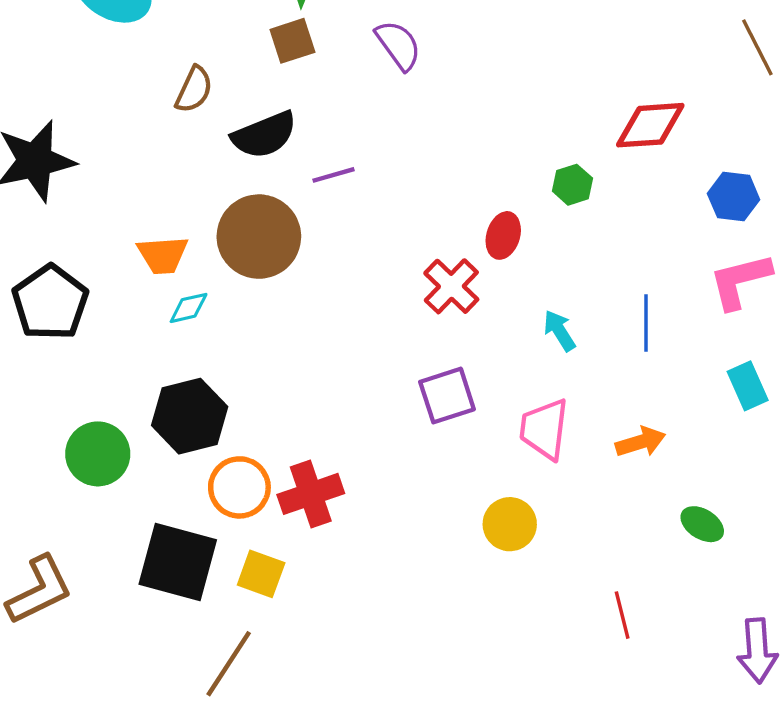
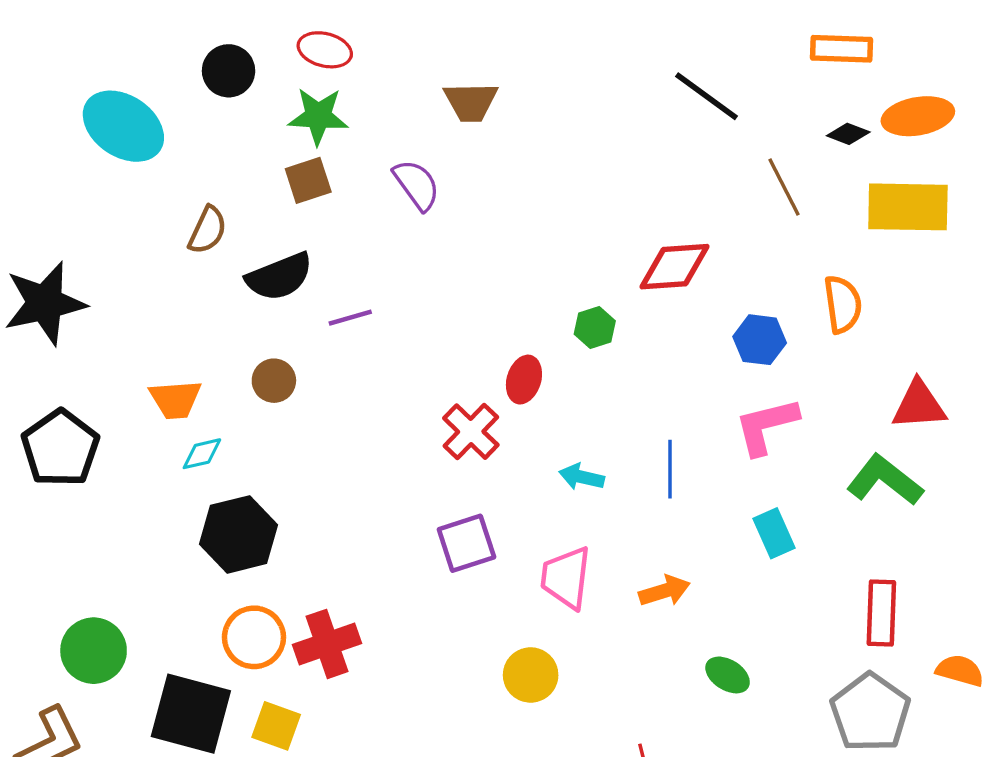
brown circle: (259, 237) -> (274, 381), size x0.5
cyan arrow: (559, 331) -> (581, 477), turned -45
black hexagon: (190, 416) -> (238, 534), moved
green circle: (98, 454) -> (94, 651), moved

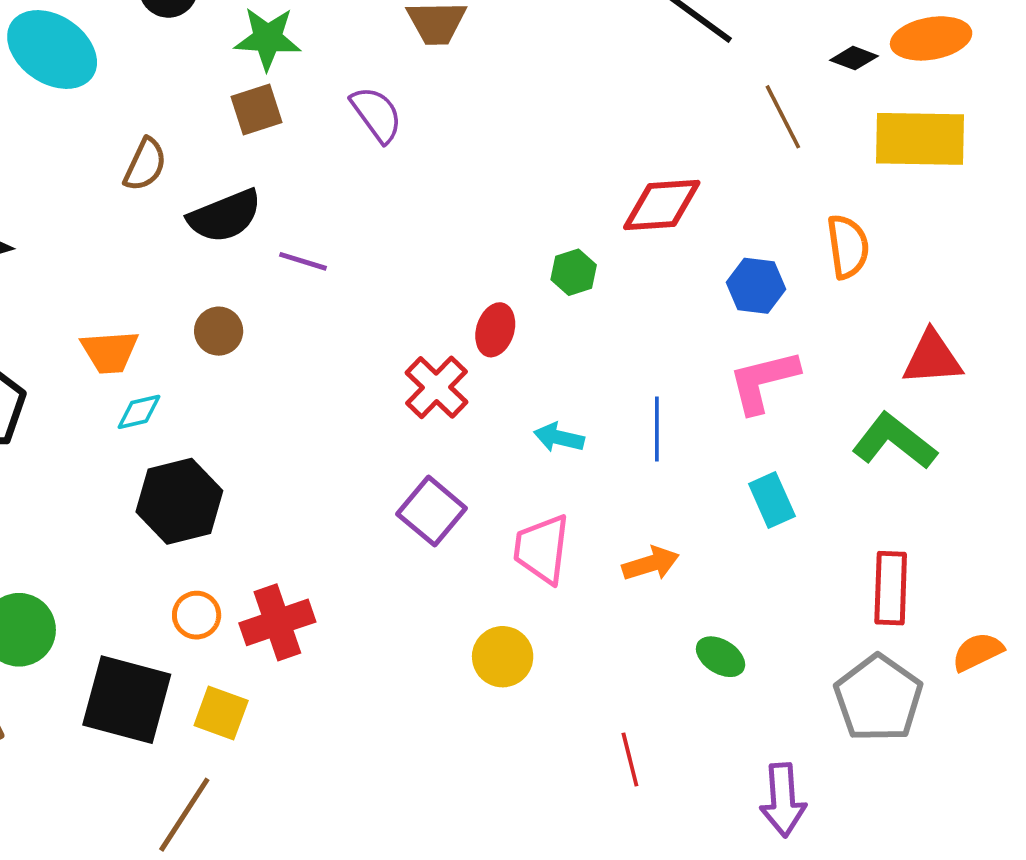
purple line: (350, 318) -> (303, 261), turned 33
purple square: (466, 543) -> (432, 511), turned -32
orange circle: (254, 637) -> (197, 615), size x0.7
orange semicircle: (960, 671) -> (978, 652), turned -42

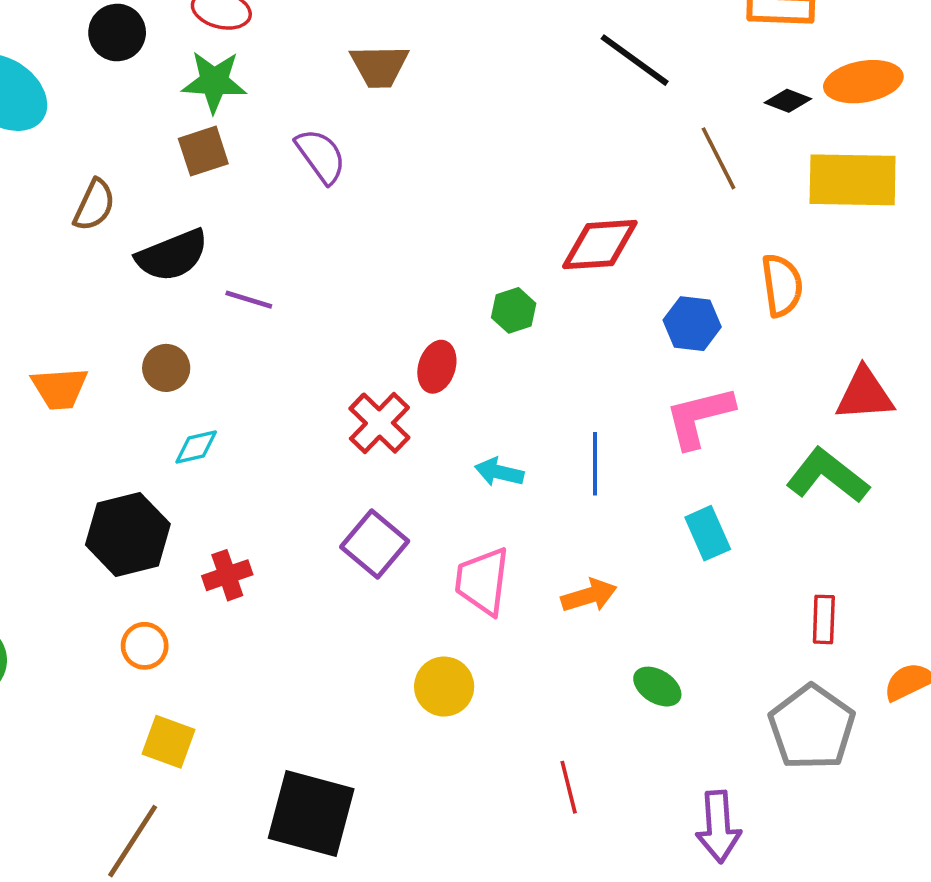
cyan diamond: (139, 412) -> (196, 447), moved
red rectangle: (891, 588) -> (824, 619), size x0.7
red cross: (277, 622) -> (227, 575), moved, size x0.7
black square: (127, 700) -> (311, 814), moved

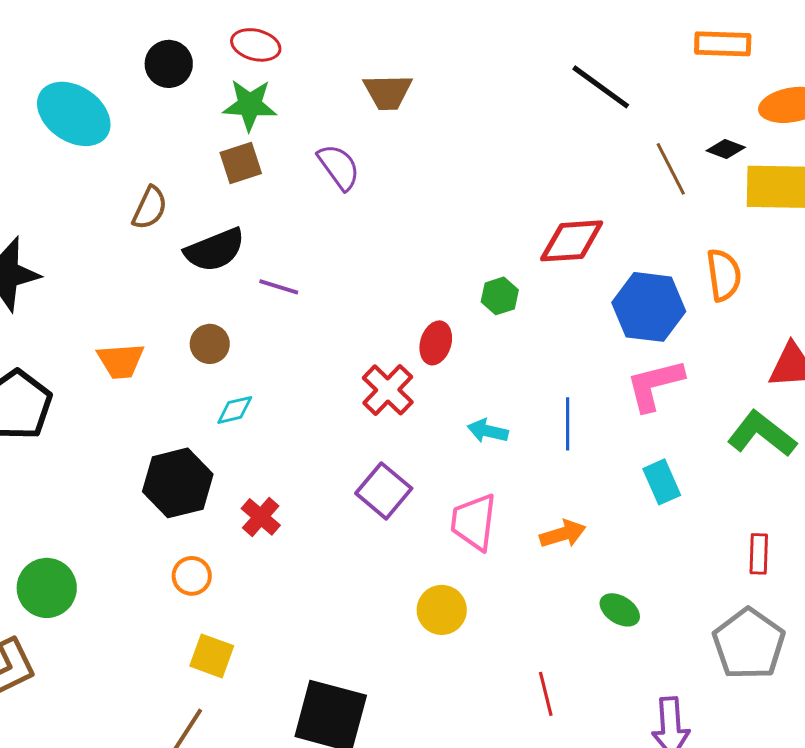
black diamond: (788, 101) -> (726, 149), moved
blue hexagon: (692, 324) -> (649, 307), size x1.5
red cross: (227, 575) -> (261, 517), turned -30

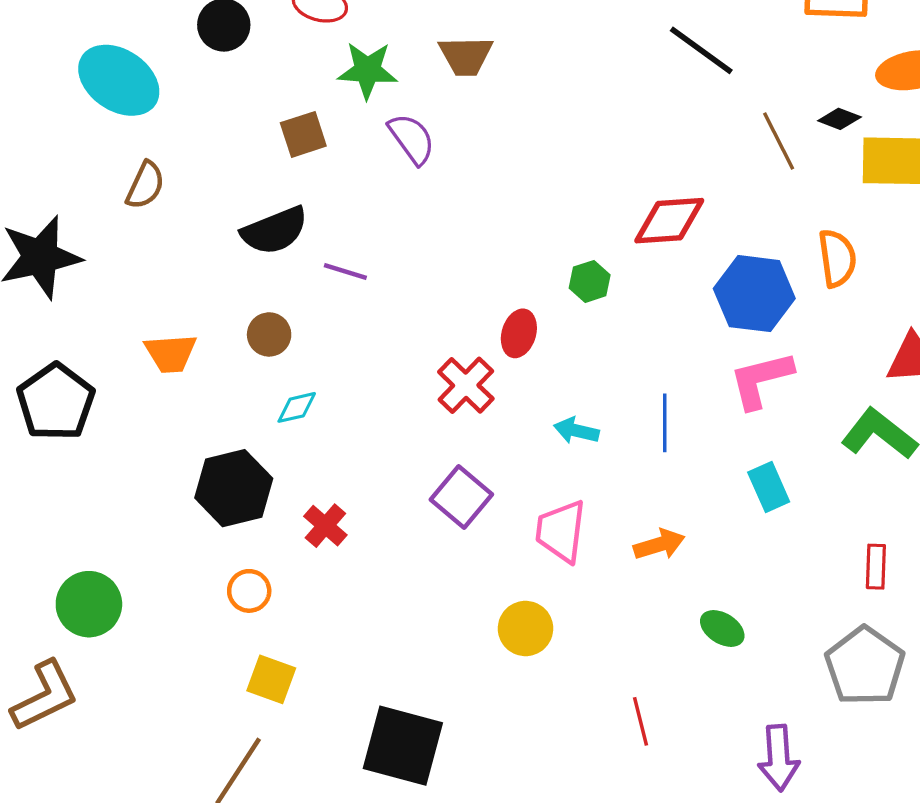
green star: (250, 105) -> (367, 70), moved
brown semicircle: (150, 208) -> (145, 185), moved

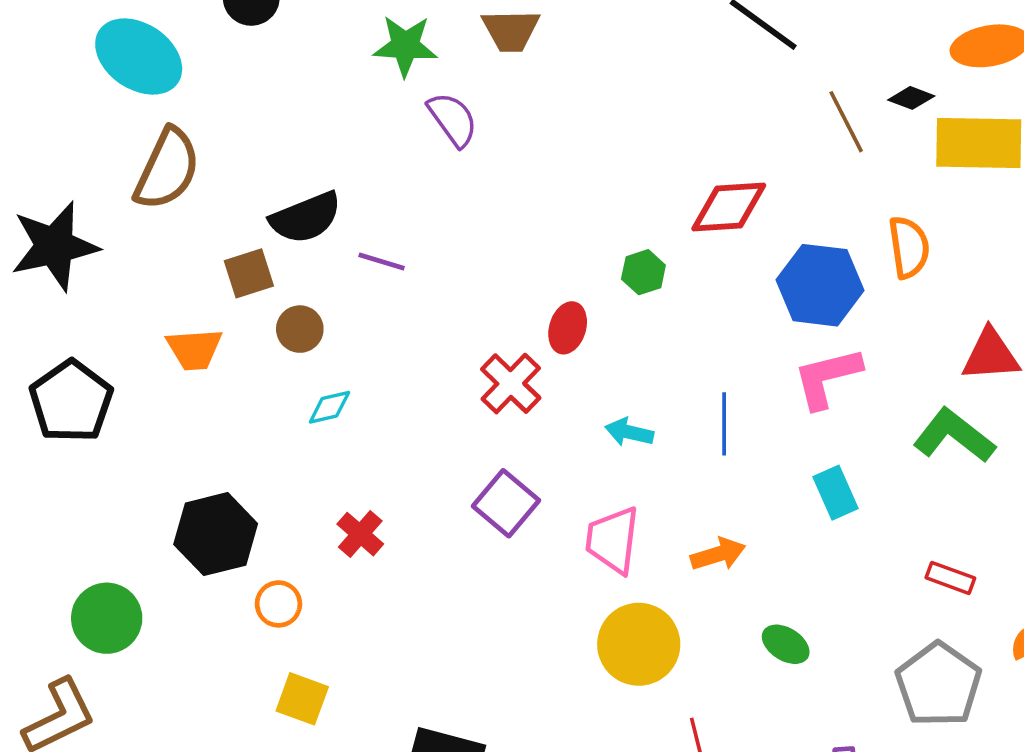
brown square: (303, 134) -> (249, 273), moved
brown semicircle: (145, 185) -> (167, 169), size x1.6
black hexagon: (234, 488) -> (216, 534), moved
red rectangle: (876, 567) -> (950, 578), turned -72
yellow circle: (526, 628) -> (639, 644), moved, size x1.4

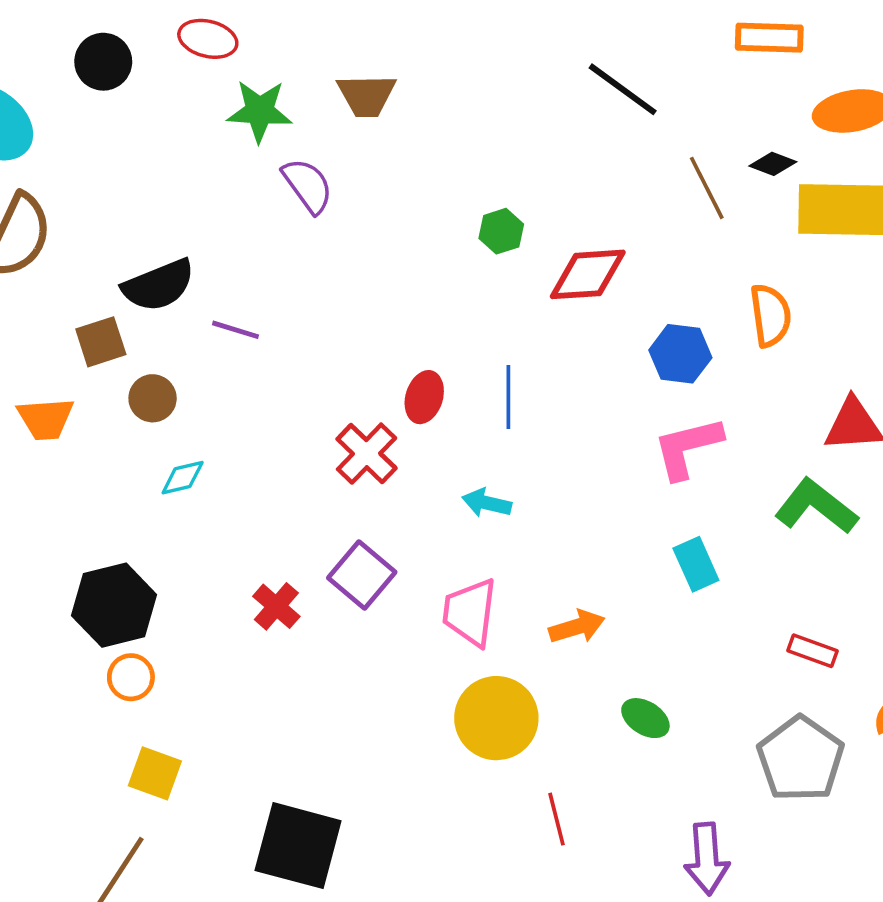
green hexagon: (643, 272) -> (501, 231), moved
blue hexagon: (820, 285) -> (680, 354), size x0.7
blue line: (724, 424) -> (508, 397), moved
black hexagon: (216, 534) -> (114, 605), moved
red cross: (360, 534) -> (276, 606), moved

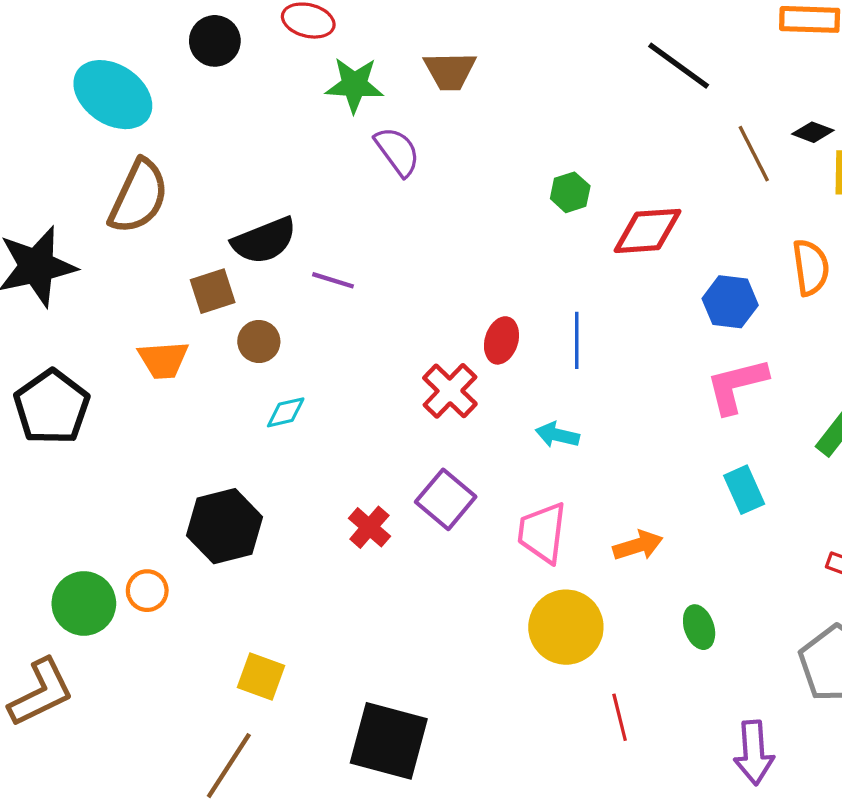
orange circle: (131, 677) -> (147, 591), moved
green ellipse: (645, 718) -> (699, 627), turned 39

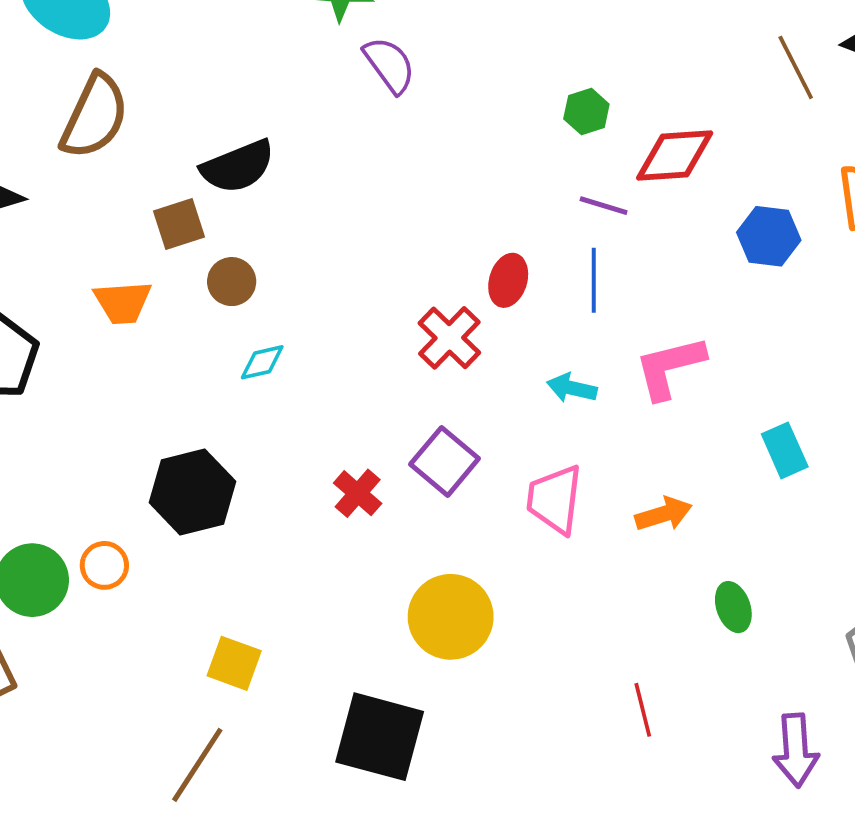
purple line: (333, 280) -> (604, 206), moved
pink L-shape: (737, 386) -> (670, 367), moved
yellow circle: (566, 627) -> (451, 617), moved

